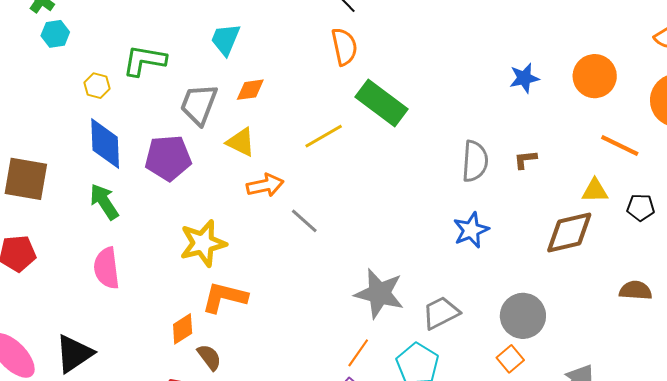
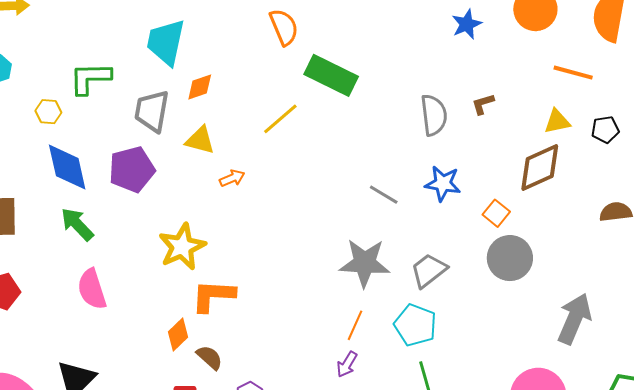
cyan trapezoid: (225, 39) -> (166, 42), size x1.4
orange arrow: (265, 185) -> (232, 178), size x0.7
gray line: (304, 221) -> (384, 195), moved
blue star: (471, 230) -> (443, 184), turned -30
orange square: (510, 359) -> (496, 213), moved

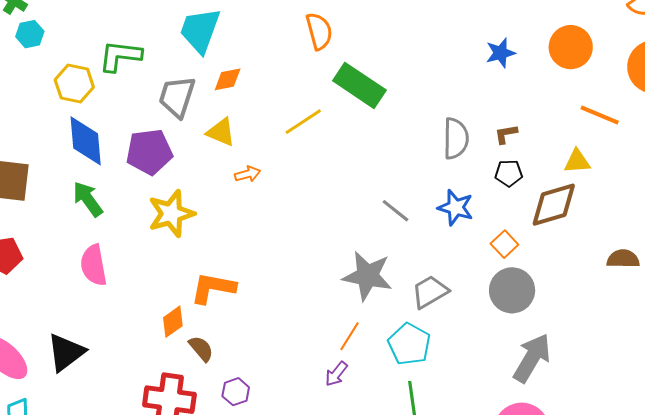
yellow hexagon: (48, 112) -> (74, 84), size x1.5
black pentagon: (605, 130) -> (509, 173), moved
yellow star: (182, 247) -> (171, 214), moved
gray arrow: (574, 319) -> (532, 358), moved

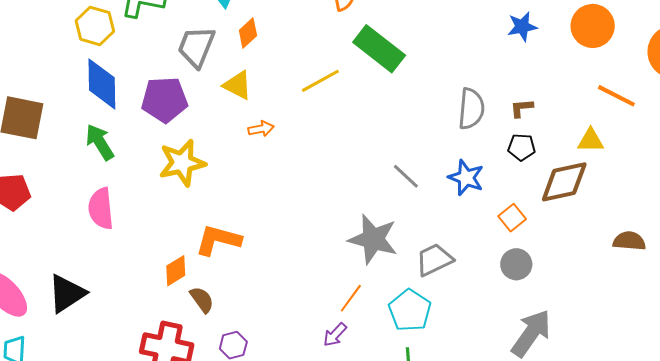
orange diamond: (228, 79) -> (248, 33), turned -36
gray circle: (512, 290) -> (516, 264), size x0.7

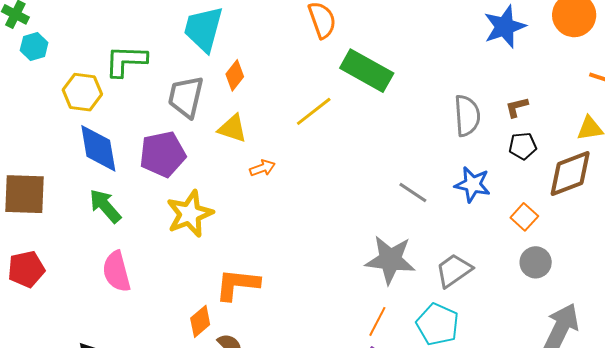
blue star: (522, 27) -> (505, 27), size x1.4

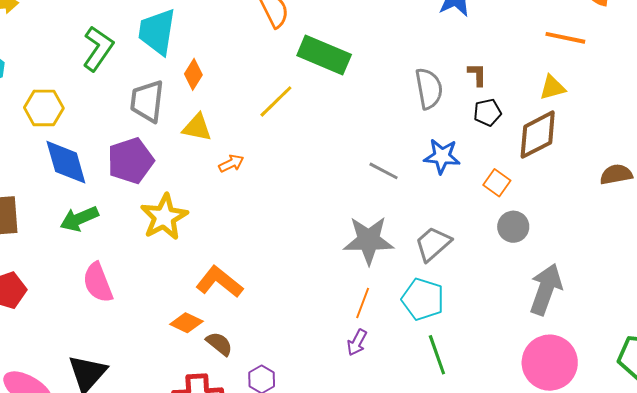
green L-shape: (126, 61) -> (98, 48), moved, turned 129
brown L-shape: (517, 107) -> (477, 75), turned 110
green arrow: (105, 206) -> (79, 219), turned -66
orange L-shape: (237, 284) -> (219, 282), turned 39
orange diamond: (200, 321) -> (186, 323), turned 72

